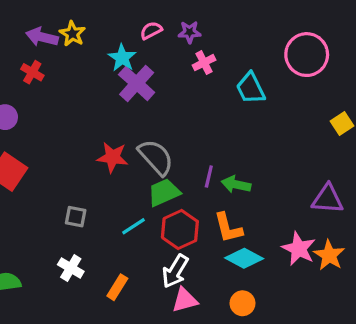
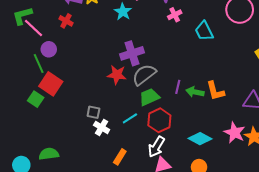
purple cross: (137, 83) -> (132, 53), moved, turned 30
gray semicircle: (156, 157) -> (144, 75), turned -85
orange L-shape: (228, 228) -> (215, 91), moved
white cross: (71, 268) -> (102, 127), moved

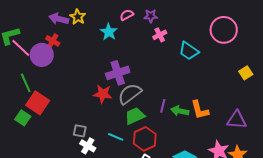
cyan trapezoid: (204, 31) -> (189, 51), turned -30
purple circle: (49, 49) -> (42, 55), moved, size x1.5
cyan line: (130, 118) -> (116, 137), turned 56

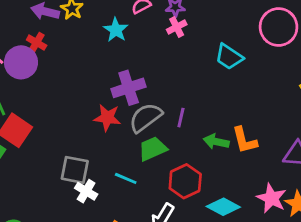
pink cross: (160, 35) -> (177, 27), moved
purple line: (163, 106) -> (181, 118), moved
gray square: (80, 131) -> (75, 170), size x1.5
red hexagon: (145, 139) -> (185, 181), moved

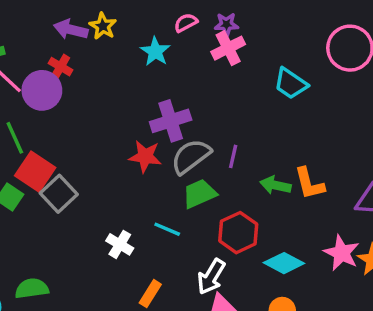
pink cross: (177, 27) -> (228, 48), size x1.4
gray square: (75, 170) -> (59, 194), moved, turned 36

